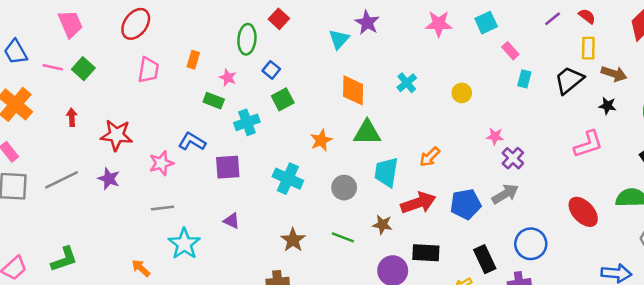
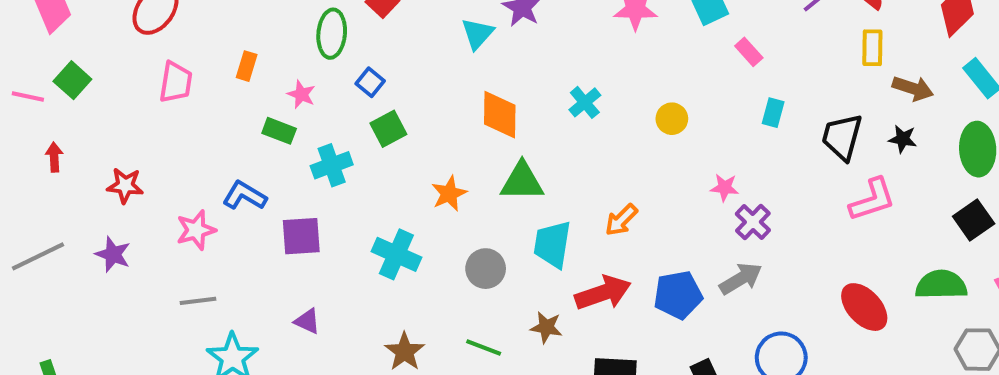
pink line: (53, 67) -> (28, 96), moved
cyan rectangle: (524, 79) -> (773, 113), moved
black trapezoid: (569, 80) -> (842, 137), moved, turned -36
red star: (117, 135) -> (125, 186), size x0.7

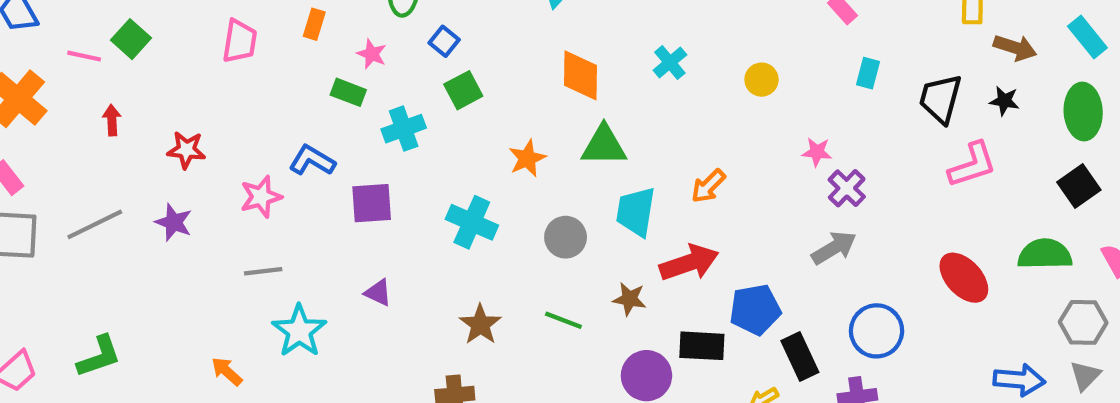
blue pentagon: (678, 295) -> (755, 310), moved

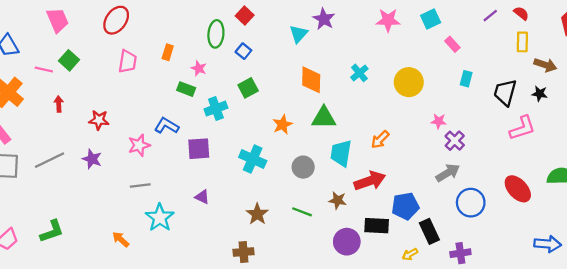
blue square: (444, 41) -> (243, 51), moved
yellow circle: (762, 80) -> (409, 82), size x1.6
blue circle: (877, 331) -> (471, 203), moved

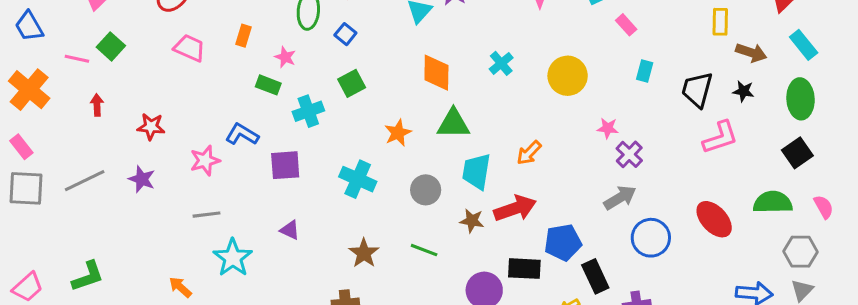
pink trapezoid: (128, 61) -> (190, 48), turned -75
brown star: (338, 200) -> (472, 221), moved

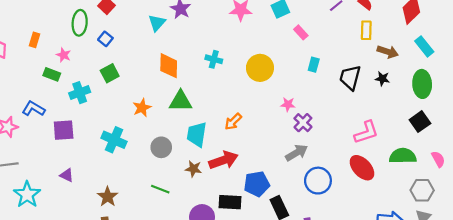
cyan cross: (501, 63) -> (214, 59), turned -35
pink L-shape: (720, 137) -> (366, 132), moved
brown star: (364, 253) -> (108, 197), moved

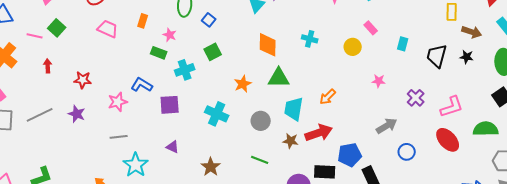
pink rectangle: (301, 32) -> (371, 28), moved
yellow circle: (260, 68) -> (353, 47), size x0.7
purple cross: (303, 123) -> (416, 98), moved
blue circle: (318, 181) -> (407, 152), size x0.7

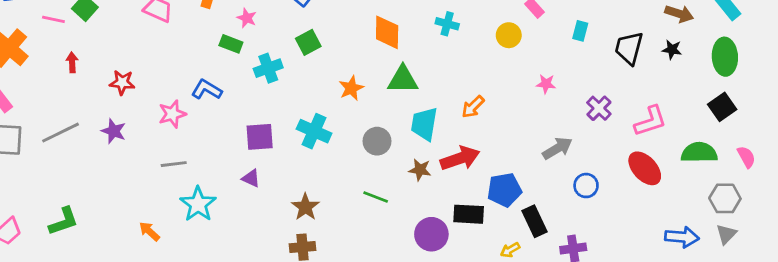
purple square: (170, 105) -> (260, 137), moved

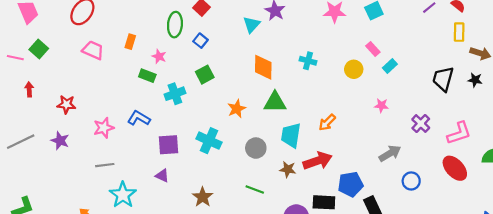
cyan rectangle: (580, 31) -> (390, 66), moved, turned 32
blue L-shape: (207, 90) -> (139, 118), moved

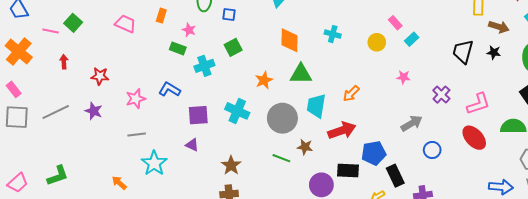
blue square: (200, 41) -> (229, 15), turned -32
gray circle: (256, 148) -> (282, 118), size x1.5
brown star: (288, 169) -> (305, 147), moved

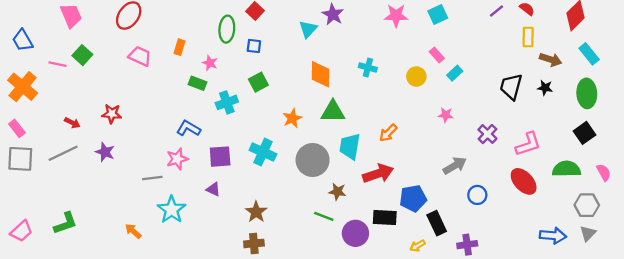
red arrow: (64, 62) -> (72, 123), moved, turned 120
pink star: (136, 99) -> (177, 159), moved
green line: (281, 158) -> (324, 216), moved

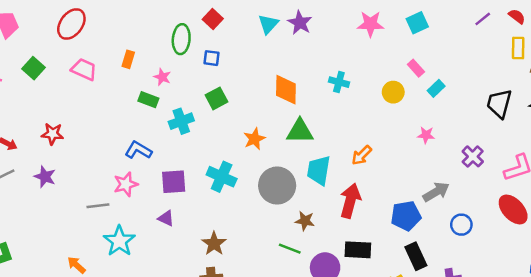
cyan triangle: (308, 29) -> (268, 24), moved
green square: (82, 55) -> (34, 68), moved
red arrow: (378, 174) -> (350, 201), turned -56
blue pentagon: (413, 198) -> (406, 216), moved

